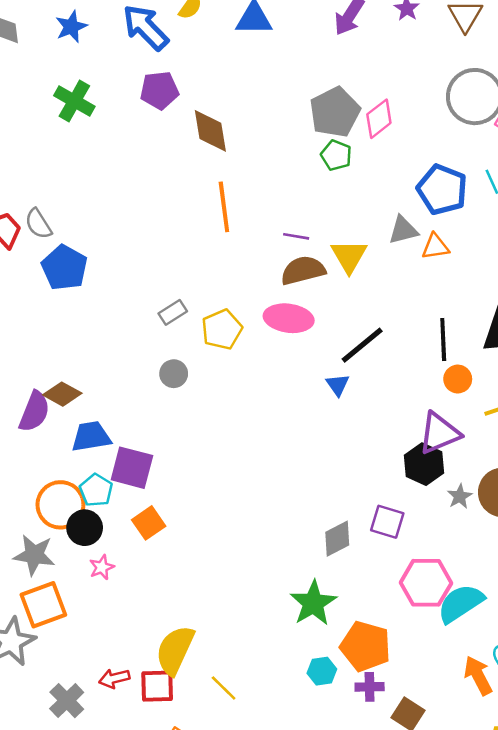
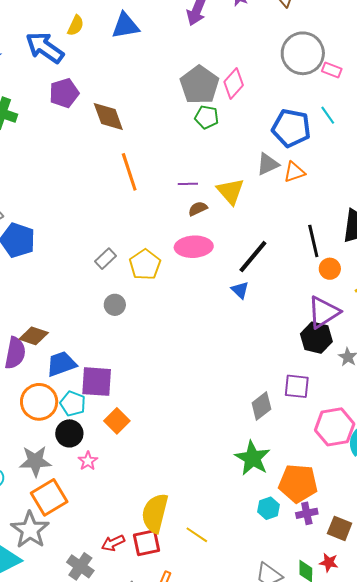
brown semicircle: (303, 270) -> (198, 209), size x0.6
orange circle: (60, 505) -> (39, 402), moved

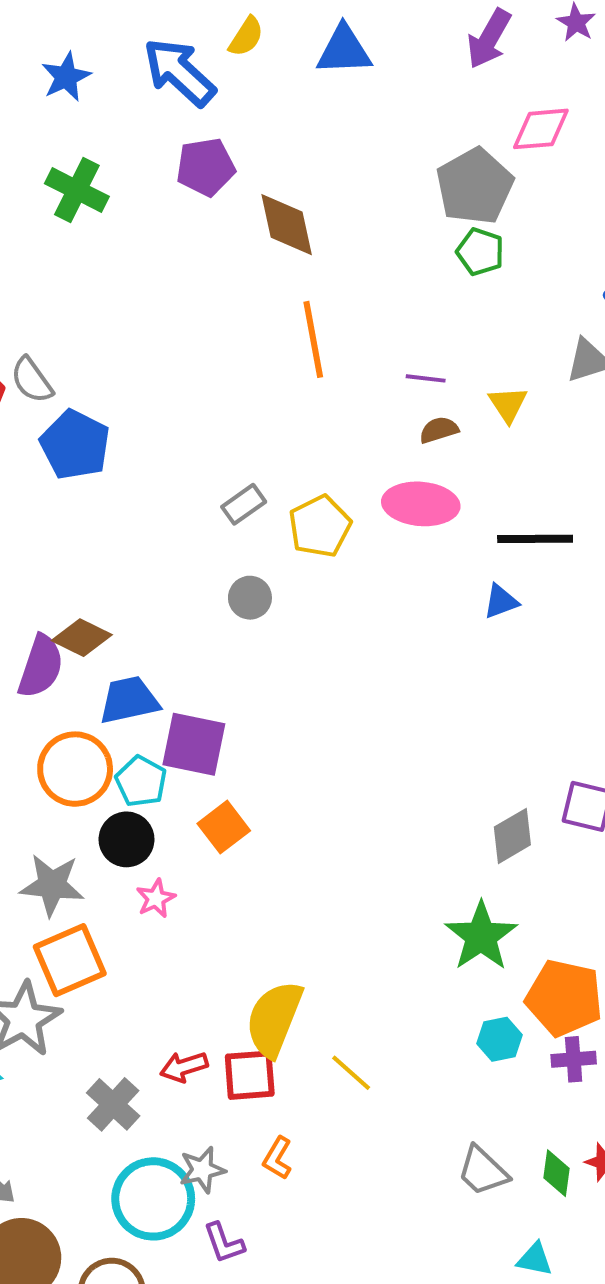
pink diamond: (234, 83) -> (541, 129), moved, turned 36
yellow triangle: (230, 191) -> (508, 404), size x0.7
black line: (253, 257) -> (535, 539), turned 42
blue triangle: (240, 290) -> (501, 601), turned 48

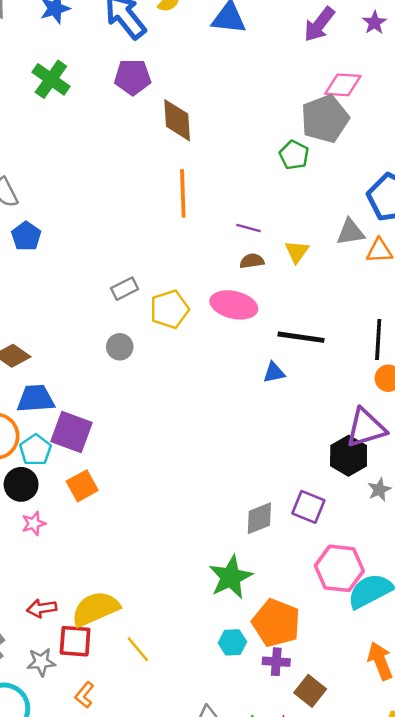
gray pentagon: (475, 186) -> (325, 119), moved
blue pentagon: (75, 445) -> (26, 236), size x0.7
yellow semicircle: (274, 1019) -> (95, 609), turned 36
red arrow: (184, 1067) -> (42, 608), moved
gray star: (202, 1170) -> (41, 662), moved

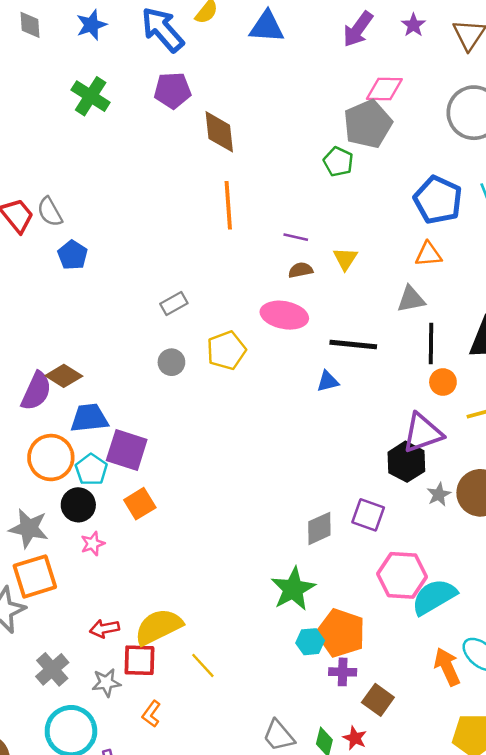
gray triangle: (351, 232) -> (411, 299), moved
yellow pentagon: (169, 309) -> (226, 350), moved
cyan hexagon: (232, 642) -> (310, 642), moved

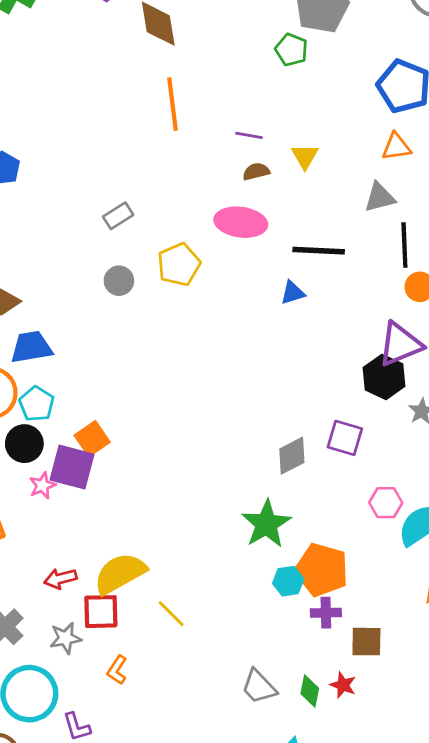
purple square: (127, 450) -> (72, 467), moved
pink hexagon: (402, 575) -> (386, 503), size x0.6
brown square: (378, 700) -> (366, 642), turned -32

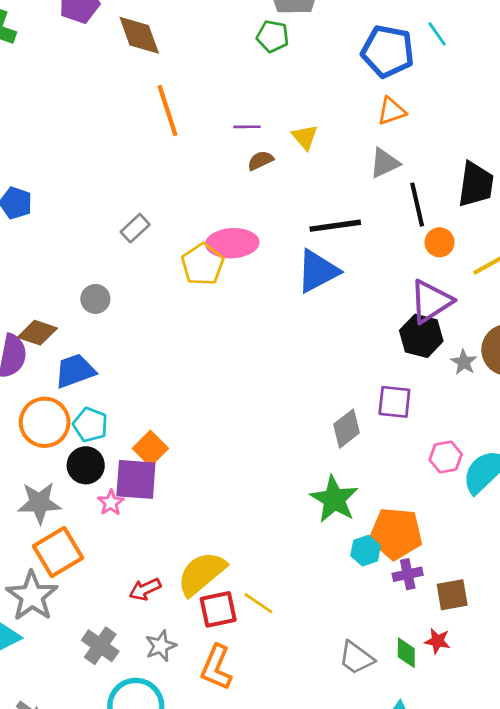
pink ellipse: (241, 222) -> (232, 243), moved
gray circle: (119, 281) -> (95, 299), moved
blue triangle: (293, 293) -> (318, 271), size x1.8
red square: (101, 612) -> (218, 609), moved
orange L-shape: (117, 670) -> (216, 667), size x1.6

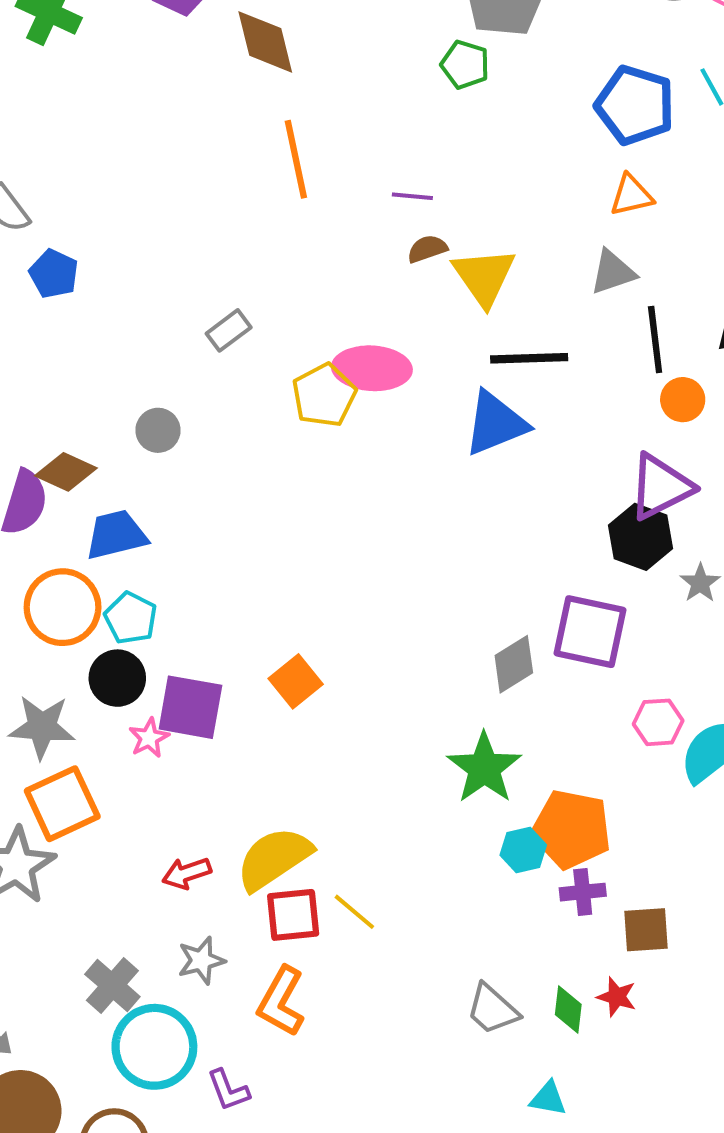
yellow triangle: (305, 137) -> (484, 277), moved, size x1.6
purple square: (394, 402) -> (590, 632), size x1.4
orange square: (150, 448) -> (296, 681), moved
gray cross: (100, 646) -> (112, 985), moved

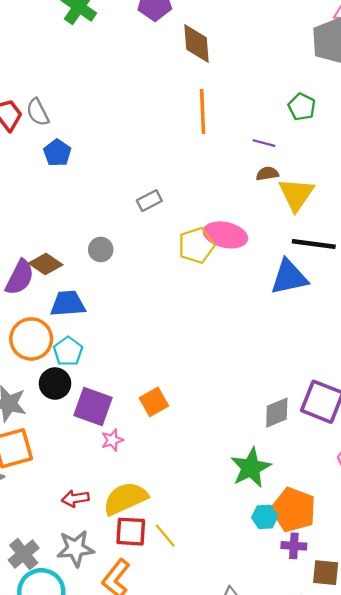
green pentagon: (465, 65) -> (302, 107), moved
pink star: (149, 738) -> (112, 440), moved
gray star: (201, 960) -> (75, 548), size x1.4

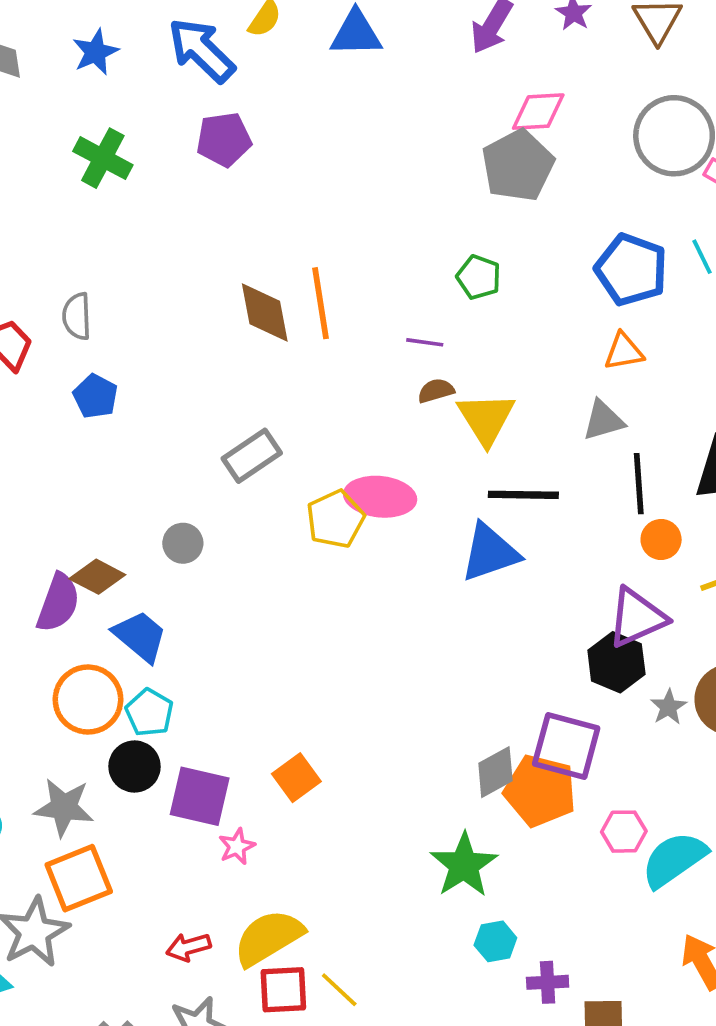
brown diamond: (196, 44) -> (265, 313), moved
gray semicircle: (38, 112) -> (77, 316), moved, turned 32
gray rectangle: (149, 201) -> (252, 456), size x1.4
blue trapezoid: (68, 304) -> (140, 636), turned 51
orange pentagon: (293, 510) -> (540, 791), moved

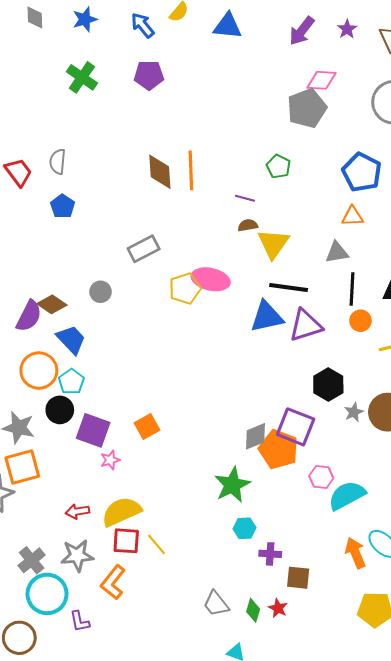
blue arrow: (201, 50) -> (143, 25), size x0.7
purple triangle: (637, 618) -> (306, 325), moved

